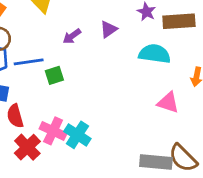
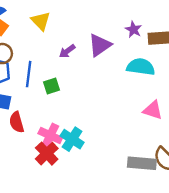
purple triangle: (109, 29) -> (100, 45), size x1.5
blue line: (29, 62) -> (29, 74), turned -75
red cross: (27, 147) -> (47, 154), moved

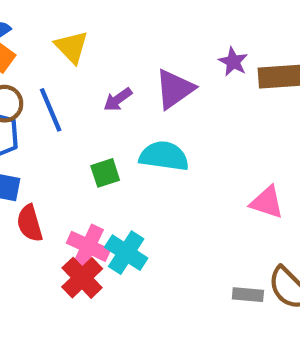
cyan semicircle: (141, 67) -> (164, 156), moved
blue line: (29, 74) -> (51, 110), moved, turned -30
green square: (52, 86) -> (105, 173), moved
gray rectangle: (142, 163) -> (248, 295), size x0.6

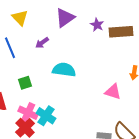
purple triangle: (174, 89) -> (65, 18), moved
green square: (105, 173) -> (25, 83), moved

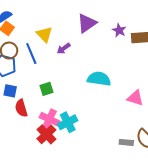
yellow triangle: (20, 18) -> (44, 34), moved
cyan semicircle: (64, 70) -> (99, 79), moved
cyan cross: (46, 116) -> (68, 122), turned 30

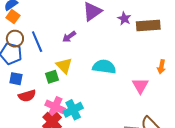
yellow triangle: (44, 34) -> (64, 66), moved
pink triangle: (135, 98) -> (140, 86), turned 42
red semicircle: (21, 108) -> (27, 96), turned -90

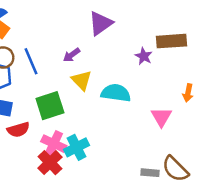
purple star: (124, 19) -> (144, 56), moved
yellow triangle: (64, 66) -> (82, 80), moved
green square: (52, 77) -> (50, 106), size x1.6

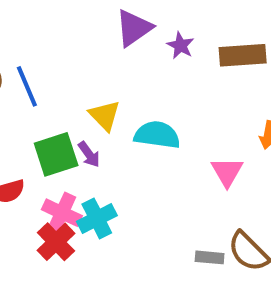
purple arrow: (71, 55) -> (89, 154), moved, turned -90
purple star: (144, 56) -> (180, 46), moved

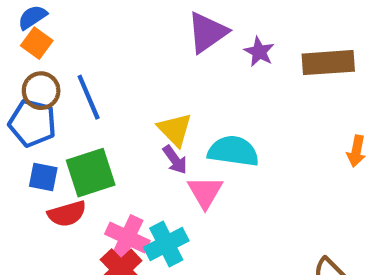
green square: (56, 154) -> (91, 173), moved
purple arrow: (89, 154) -> (175, 160), moved
pink triangle: (227, 172) -> (205, 192), moved

